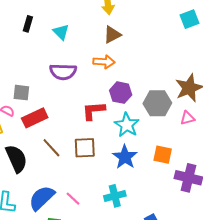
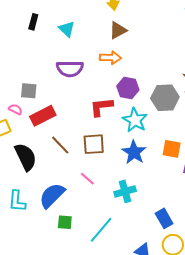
pink line: (73, 199) -> (87, 179), moved

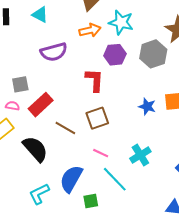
red L-shape: (101, 107) -> (95, 80), turned 115
cyan star: (135, 120) -> (121, 22), moved
blue star: (134, 152) -> (147, 106), moved, size x0.7
cyan L-shape: (17, 201) -> (39, 194), turned 75
cyan line: (101, 230) -> (115, 179), moved, turned -68

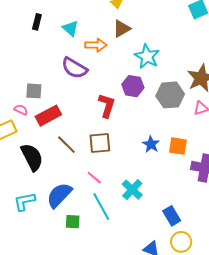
orange arrow: (90, 30) -> (96, 45), moved
purple semicircle: (54, 52) -> (74, 68), turned 32
cyan cross: (140, 155) -> (132, 190), turned -30

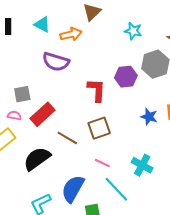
cyan star: (147, 56) -> (133, 31), moved, size x0.7
purple hexagon: (133, 86) -> (126, 77), moved
black semicircle: (32, 157) -> (37, 159), turned -84

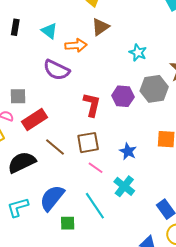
blue star: (149, 117) -> (128, 151), moved
pink line: (102, 163) -> (96, 168), moved

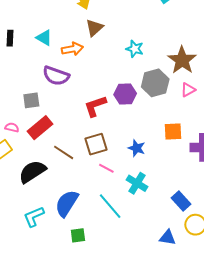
gray square: (18, 96) -> (31, 100), moved
red L-shape: (92, 105) -> (95, 106), turned -115
green square: (68, 223) -> (78, 235), moved

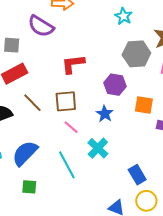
purple hexagon: (125, 94) -> (115, 85), moved

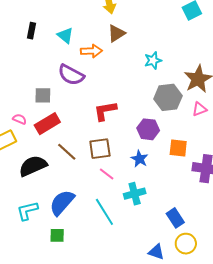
cyan star: (123, 16) -> (153, 60), turned 30
cyan cross: (98, 148) -> (135, 194), turned 35
green square: (29, 187) -> (57, 235), moved

